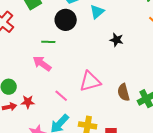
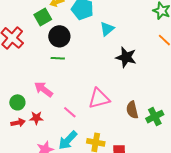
black circle: (66, 20) -> (59, 36), moved
black star: (117, 40) -> (126, 57), size x1.5
pink arrow: (42, 64) -> (43, 89), moved

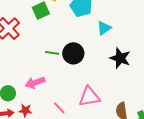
black circle: (59, 36) -> (73, 53), moved
pink arrow: (43, 89) -> (35, 83), turned -60

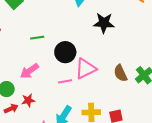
black circle: (73, 53) -> (65, 52), moved
pink line: (59, 108) -> (65, 81), moved, turned -40

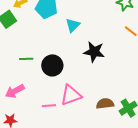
black circle: (65, 52) -> (52, 65), moved
brown semicircle: (120, 73) -> (105, 104), turned 102

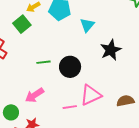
black star: (94, 52) -> (111, 50), turned -30

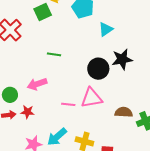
black circle: (70, 67) -> (98, 69), moved

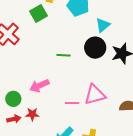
green line: (54, 54) -> (64, 55), moved
black circle: (98, 69) -> (95, 48), moved

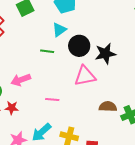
cyan triangle: (103, 25) -> (59, 30), moved
pink triangle: (95, 95) -> (85, 76), moved

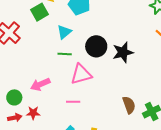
cyan triangle: (59, 30) -> (64, 32), moved
pink triangle: (85, 76) -> (81, 74), moved
brown semicircle: (108, 107) -> (129, 105), turned 72

